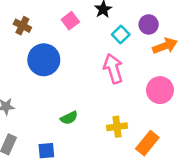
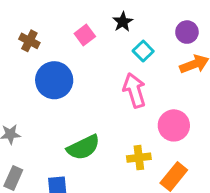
purple circle: (149, 24) -> (187, 32), moved
pink circle: (160, 90) -> (174, 125), moved
green semicircle: (69, 118) -> (83, 147), size x1.6

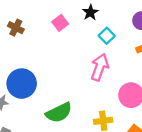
blue circle: (54, 80) -> (22, 84), moved
pink arrow: (134, 90) -> (100, 67), turned 36

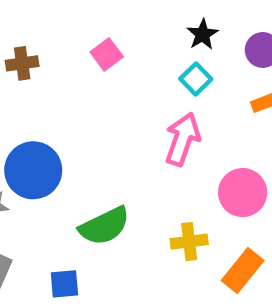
black star: (90, 12) -> (203, 34), moved
brown cross: (16, 28) -> (22, 63), turned -35

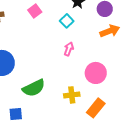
cyan square: (196, 79) -> (67, 21), moved
pink arrow: (182, 139) -> (69, 49), size x0.6

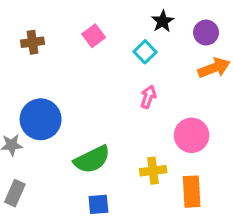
orange rectangle: (96, 108) -> (192, 192), turned -42
blue square: (16, 114) -> (98, 204), moved

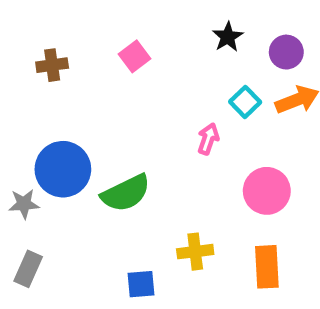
cyan square: (145, 52) -> (245, 102), moved
green semicircle: (92, 159) -> (126, 193), moved
yellow cross: (153, 171) -> (195, 252), moved

